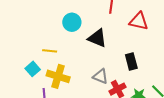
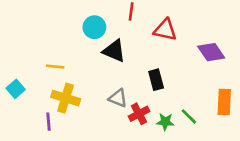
cyan circle: (72, 22) -> (94, 27), moved
cyan square: (33, 69) -> (16, 89), moved

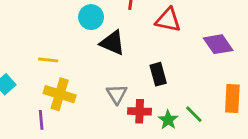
gray triangle: (118, 98) -> (117, 94), turned 36
red cross: (139, 114) -> (140, 111), turned 30
green star: (165, 122) -> (168, 120), turned 30

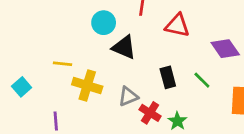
yellow cross: (60, 94) -> (87, 86), moved
gray triangle: (117, 94) -> (128, 96), turned 40
red cross: (140, 111) -> (150, 113), turned 30
green line: (194, 114) -> (202, 80), moved

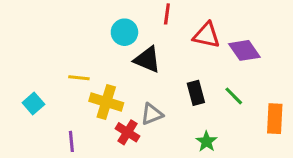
purple diamond: (225, 49) -> (244, 50), moved
red cross: (150, 113) -> (128, 132), moved

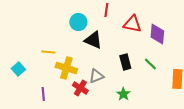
purple diamond: (244, 50) -> (157, 34), turned 40
green star: (206, 141) -> (123, 94), moved

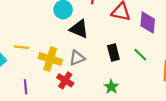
yellow line: (48, 52) -> (21, 47), moved
gray triangle: (96, 76) -> (77, 58), moved

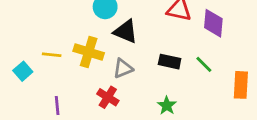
black rectangle: (113, 53) -> (170, 62), turned -63
yellow cross: (50, 59) -> (89, 52), moved

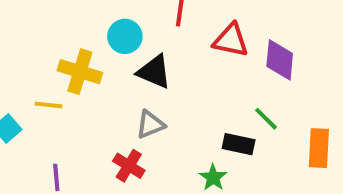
yellow cross: (89, 52) -> (80, 72), moved
black rectangle: (170, 62) -> (239, 144), moved

